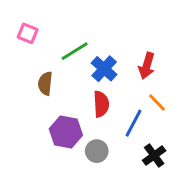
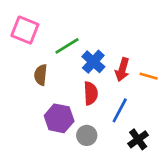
pink square: (28, 33) -> (25, 30), size x1.5
red arrow: (147, 66) -> (122, 70), moved
orange line: (157, 103) -> (149, 76), moved, turned -30

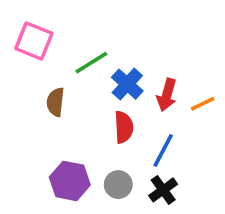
orange line: (149, 76) -> (203, 104), turned -42
purple hexagon: (59, 118) -> (70, 181), moved
black cross: (138, 139) -> (163, 190), moved

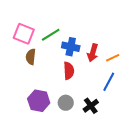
pink square: (34, 41) -> (24, 34), moved
blue cross: (127, 84) -> (71, 47), turned -30
blue line: (163, 150) -> (109, 82), moved

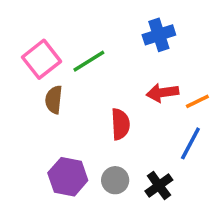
pink square: (24, 34) -> (42, 59), turned 30
blue cross: (71, 47) -> (159, 35), moved, turned -30
red arrow: (93, 53) -> (162, 93), turned 66

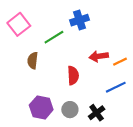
blue cross: (159, 35) -> (80, 20), moved
pink square: (42, 59) -> (19, 24), moved
blue line: (190, 143) -> (116, 87), turned 36

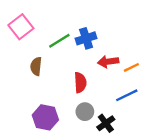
blue cross: (80, 20) -> (86, 38), moved
gray circle: (70, 110) -> (85, 112), moved

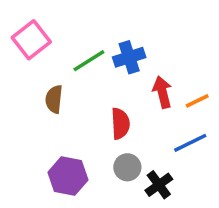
red arrow: (108, 62) -> (162, 92), turned 84

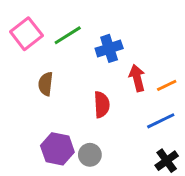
green line: (89, 61) -> (68, 35), moved
gray circle: (127, 167) -> (90, 155), moved
black cross: (159, 185) -> (167, 161), moved

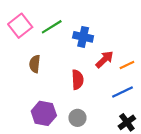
blue cross: (109, 48) -> (83, 37), turned 30
red arrow: (137, 78) -> (104, 59), turned 60
gray circle: (90, 155) -> (77, 118), moved

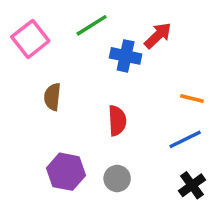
green line: (52, 27) -> (92, 25), moved
red arrow: (104, 59) -> (158, 36), moved
orange line: (127, 65) -> (192, 98), turned 40

